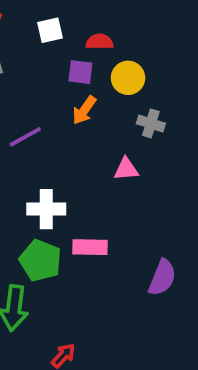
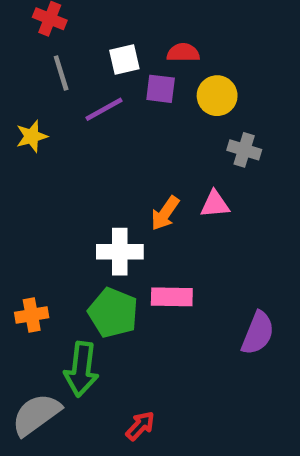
white square: (50, 30) -> (124, 59), moved
orange arrow: (84, 110) -> (165, 213), moved
purple line: (25, 137) -> (104, 109), moved

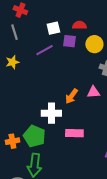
gray line: (61, 73) -> (14, 32), moved
green pentagon: (113, 313) -> (34, 136), moved

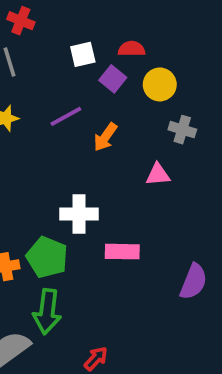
purple square: (69, 41) -> (113, 79), turned 32
purple line: (44, 50) -> (66, 116), moved
orange arrow: (71, 96) -> (105, 137), moved

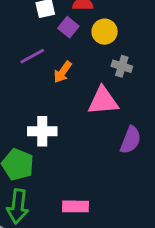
pink triangle: (158, 175) -> (103, 101), size x1.6
pink rectangle: (122, 252) -> (76, 206), moved
purple semicircle: (194, 282) -> (131, 140), moved

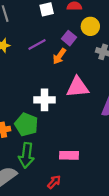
purple square: (68, 27) -> (69, 38), moved
pink triangle: (103, 101) -> (78, 87), moved

